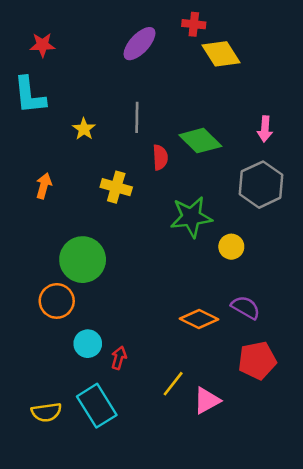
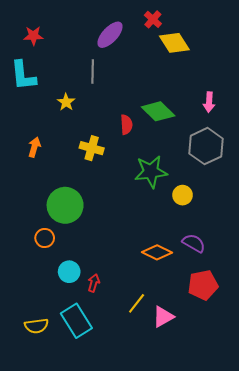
red cross: (194, 24) -> (153, 19), turned 36
gray line: (137, 117) -> (93, 72), moved
orange circle: (57, 301) -> (45, 238), size x0.7

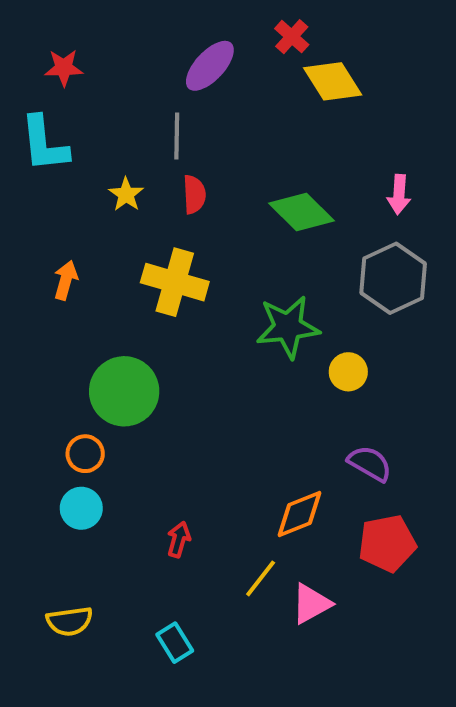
red semicircle: (126, 125) -> (194, 194), moved
yellow cross: (92, 148) -> (175, 282), size x1.4
orange diamond: (157, 252) -> (300, 514), moved, turned -48
cyan circle: (69, 272) -> (81, 508), moved
cyan rectangle: (76, 321) -> (175, 643), moved, size x0.6

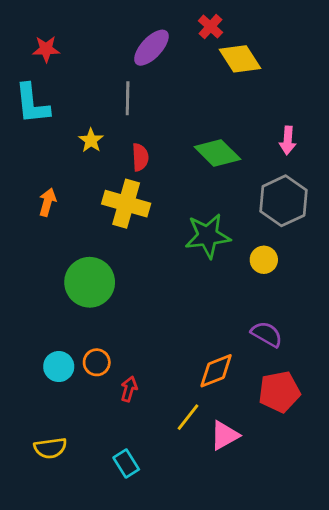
red semicircle: (194, 194) -> (140, 157), moved
yellow circle: (348, 372) -> (264, 260), moved
orange circle: (85, 454) -> (97, 362), moved

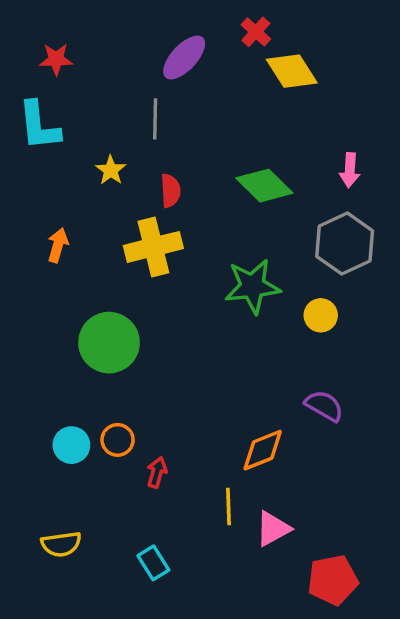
yellow cross: (126, 204) -> (153, 247), turned -30
red pentagon: (279, 392) -> (333, 580), moved
yellow line: (188, 417) -> (229, 507), turned -40

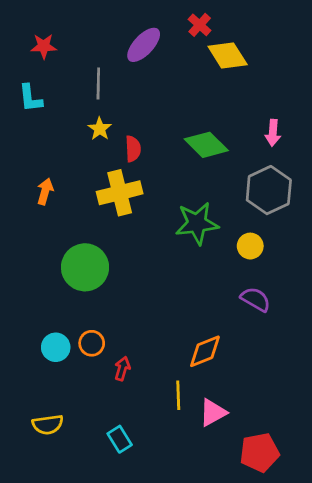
gray line: (155, 119) -> (98, 83), moved
cyan L-shape: (39, 126) -> (30, 98), size x0.7
yellow star: (111, 170) -> (100, 129), moved
purple semicircle: (324, 406) -> (256, 299), moved

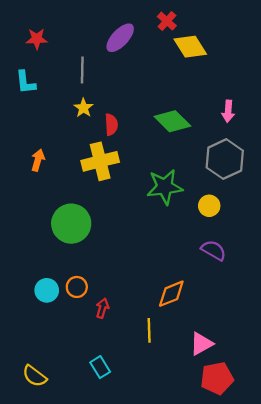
pink triangle: (213, 413) -> (201, 344), moved
yellow semicircle: (48, 425) -> (34, 376), moved, turned 45

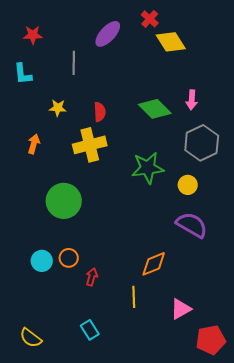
yellow star: (83, 108) -> (58, 108), moved, turned -30
pink arrow: (228, 111) -> (192, 100), moved
purple semicircle: (214, 250) -> (192, 225), size x1.4
red pentagon: (217, 378) -> (211, 340), moved

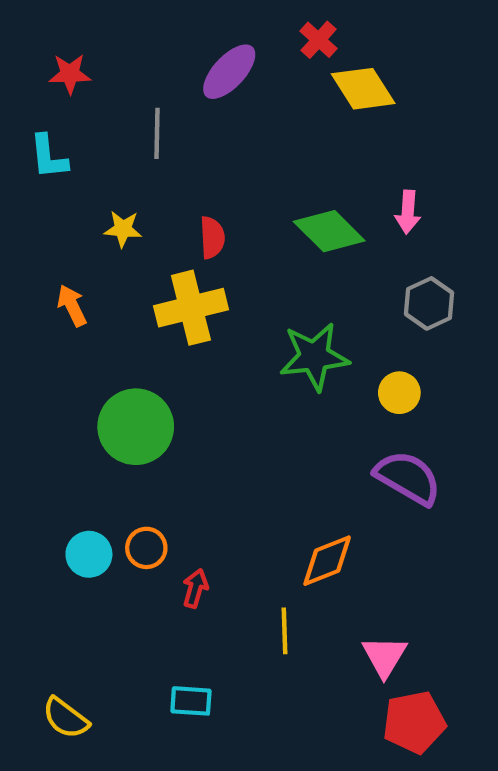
gray hexagon: (202, 143) -> (429, 303), size x0.7
orange arrow: (34, 144) -> (72, 306), turned -42
pink triangle: (181, 309) -> (384, 656), turned -30
cyan rectangle: (90, 330) -> (191, 701), turned -54
red pentagon: (211, 340) -> (414, 722), moved

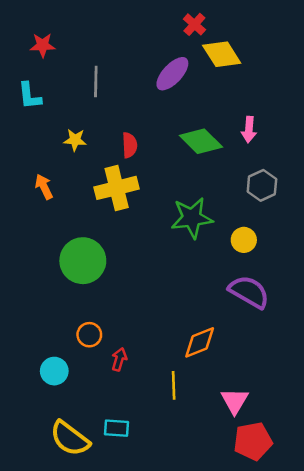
purple ellipse: (229, 72) -> (172, 74), moved
cyan circle: (89, 554) -> (54, 371), moved
yellow semicircle: (66, 718) -> (70, 439), moved, size x1.4

